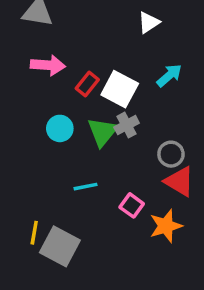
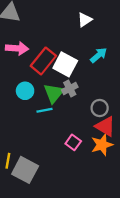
red rectangle: (87, 84) -> (43, 61), size x1.6
cyan line: (85, 187) -> (45, 110), moved
orange star: (166, 226) -> (102, 145), moved

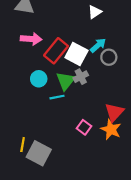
cyan arrow: (98, 55) -> (98, 45), moved
gray circle: (100, 108) -> (109, 57), moved
red triangle: (105, 126) -> (114, 112), turned 42
orange star: (102, 145) -> (111, 129), turned -30

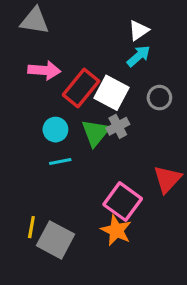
cyan arrow: (98, 45) -> (139, 56), moved
cyan line: (57, 97) -> (60, 162), moved
pink square: (84, 127) -> (123, 202), size x1.6
orange star: (111, 129) -> (116, 230), moved

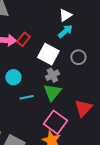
red rectangle: (81, 88) -> (23, 39), moved, size x0.6
green triangle: (95, 133) -> (52, 92), moved
cyan line: (60, 162) -> (26, 97), moved

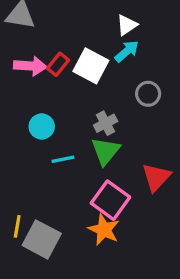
white square: (48, 54) -> (91, 66), moved

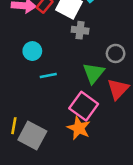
gray circle: (148, 94) -> (116, 53), moved
gray cross: (106, 123) -> (80, 30), moved, turned 35
green triangle: (106, 151) -> (94, 73), moved

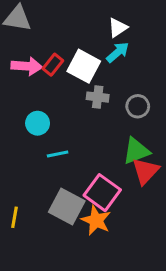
gray circle: (116, 53) -> (138, 106), moved
green triangle: (94, 73) -> (136, 151), moved, turned 30
gray square: (32, 135) -> (67, 206), moved

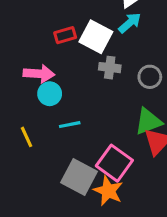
red rectangle: (53, 65) -> (65, 35), turned 35
pink arrow: (27, 66) -> (39, 74), moved
yellow line: (14, 217) -> (27, 137), moved, turned -35

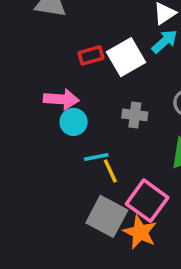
white square: (96, 37) -> (126, 57), turned 32
gray cross: (110, 68) -> (135, 115), moved
yellow line: (27, 137) -> (110, 171), moved

